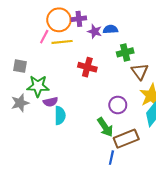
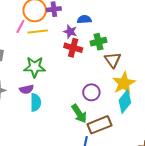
purple star: (95, 31) -> (70, 32), moved
red cross: (87, 67) -> (73, 48), moved
green star: (38, 86) -> (35, 67), moved

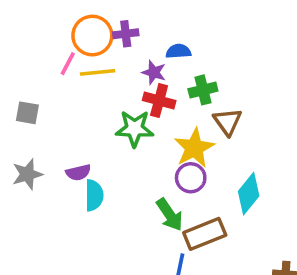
green star: (35, 67) -> (134, 129), moved
yellow star: (124, 83) -> (194, 148), moved

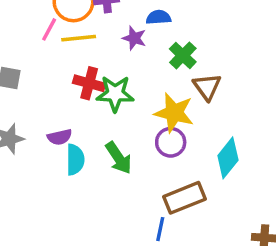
green cross: (203, 90) -> (183, 55), turned -32
red cross: (159, 100) -> (89, 83), moved
yellow star: (194, 148) -> (174, 113), turned -30
green arrow: (170, 215) -> (119, 158), moved

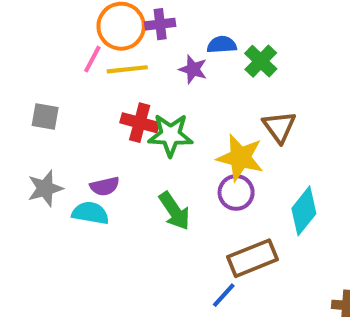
green cross: (183, 55) -> (261, 61), moved
cyan semicircle: (75, 160) -> (90, 213), moved, turned -80
blue line: (160, 229) -> (224, 295), turned 30

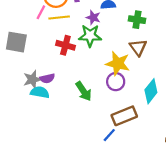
green cross: (261, 61) -> (137, 20), moved, turned -35
gray square: (45, 117) -> (16, 42), size x1.5
green star: (170, 135) -> (90, 36), moved
gray star: (45, 188) -> (32, 79), moved

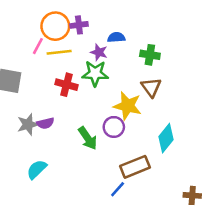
purple circle: (116, 82) -> (114, 127), moved
cyan semicircle: (40, 92) -> (37, 169), moved, turned -54

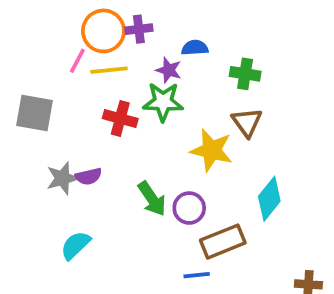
purple circle: (114, 127) -> (189, 208), moved
blue line: (118, 189) -> (197, 275), turned 42

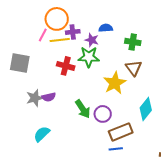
purple cross: (139, 29) -> (73, 32), moved
yellow star: (212, 150) -> (115, 83), turned 30
blue line: (197, 275) -> (116, 149), moved

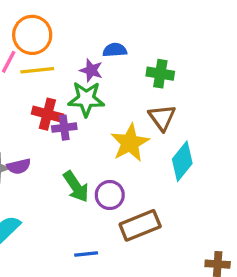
purple cross: (73, 32) -> (64, 128), moved
cyan diamond: (146, 109) -> (182, 161), moved
blue line: (116, 149) -> (86, 254), moved

